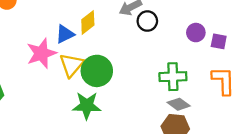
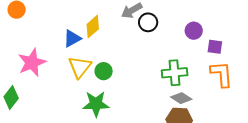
purple square: (219, 41) -> (215, 47), moved
pink star: (41, 53) -> (32, 63), moved
green circle: (97, 71) -> (104, 71), size x0.6

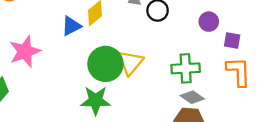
yellow triangle: (80, 67) -> (131, 63), moved
green circle: (104, 71) -> (105, 64), size x1.8

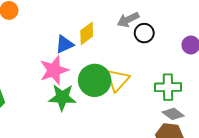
pink star: (25, 51) -> (54, 70), moved
green star: (96, 101) -> (62, 97), moved

